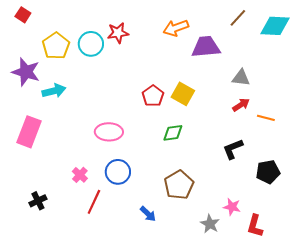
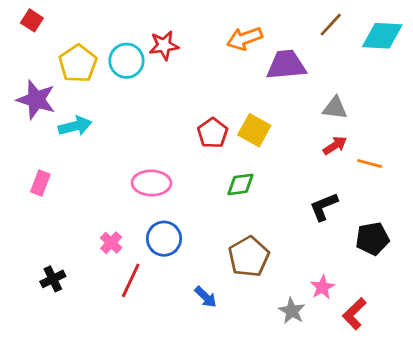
pink rectangle: (29, 132) -> (40, 183), size x0.6
pink star: (232, 207) -> (322, 287), turned 30
red L-shape: (255, 226) -> (354, 314), turned 30

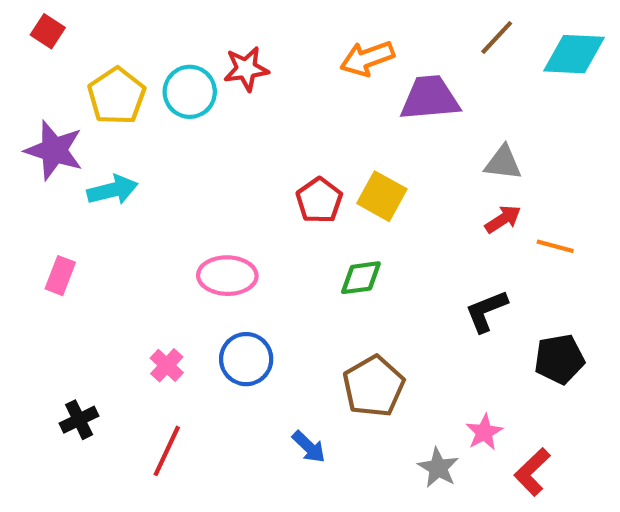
red line: (131, 280) -> (167, 451), moved

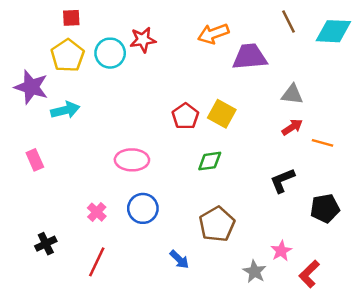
red square: (48, 31) -> (71, 18), moved, turned -36
brown line: (497, 38) -> (289, 22), turned -70
pink rectangle: (60, 276) -> (35, 160), turned -45

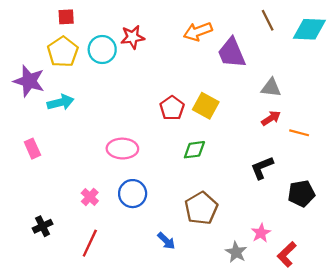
purple trapezoid: (250, 57) -> (232, 53), turned -108

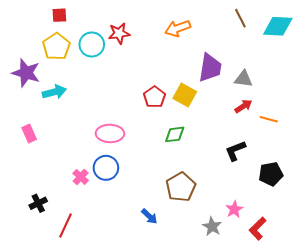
purple trapezoid: (232, 53) -> (210, 68), moved, turned -148
blue circle: (133, 194) -> (106, 168), moved
red line: (90, 243) -> (65, 225), moved

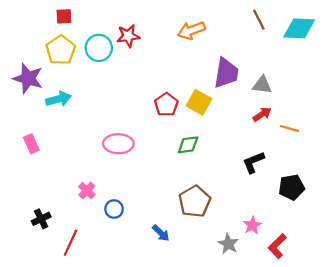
blue circle: (106, 168) -> (114, 209), moved, size x0.7

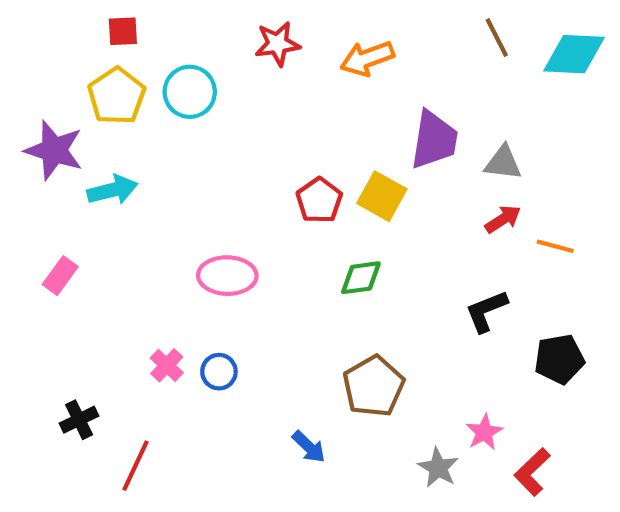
red star: (128, 36) -> (277, 44), moved
pink rectangle: (31, 144) -> (60, 276), turned 60
blue circle: (114, 209) -> (219, 372), moved

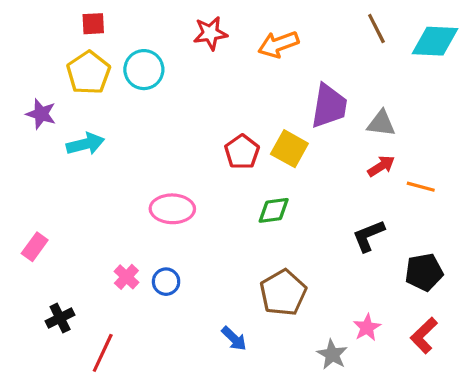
purple star: (54, 150) -> (41, 114), size x0.7
pink rectangle: (60, 276) -> (35, 247), moved
red L-shape: (532, 472) -> (424, 335), moved

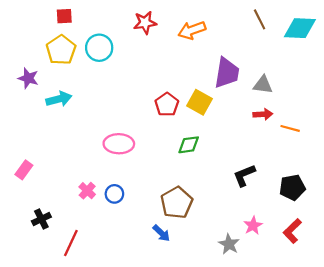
red arrow: (381, 166) -> (263, 114), turned 30
black L-shape: (369, 236) -> (244, 175), moved
brown pentagon: (283, 293) -> (177, 203), moved

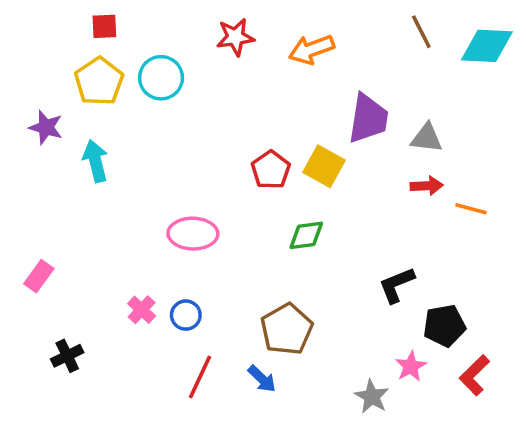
cyan arrow: (59, 99) -> (95, 161), turned -90
black pentagon: (292, 187) -> (444, 326), moved
red line: (71, 243) -> (200, 377), moved

